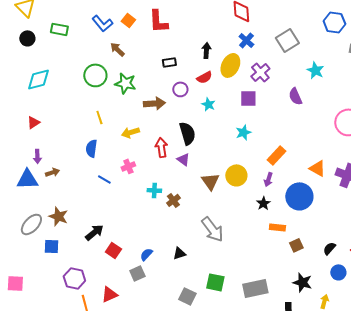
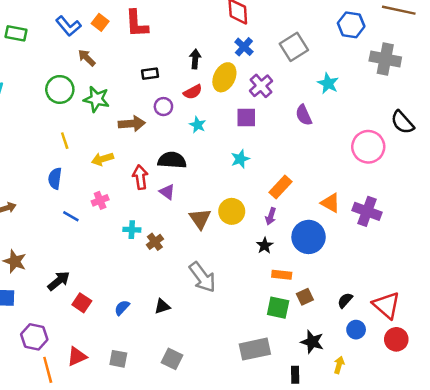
black semicircle: (187, 133) -> (172, 160), turned -70
gray square: (137, 273) -> (118, 359), moved, turned 35
green square: (215, 282) -> (278, 308), moved

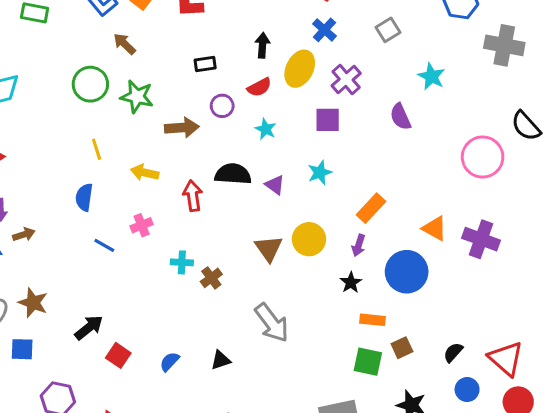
gray square: (294, 47) -> (388, 30), size x0.7
yellow arrow: (103, 159) -> (145, 173), turned 30
purple triangle: (167, 192) -> (275, 185), moved

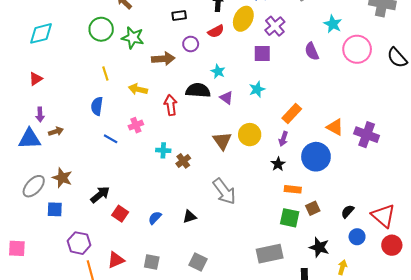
cyan star: (266, 129) -> (218, 71), moved
pink circle: (483, 157) -> (357, 49), moved

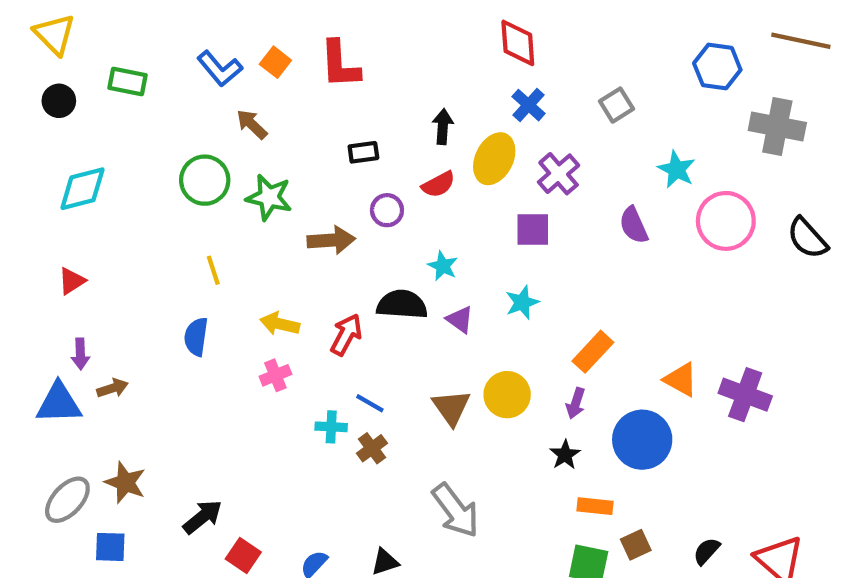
yellow arrow: (138, 89) -> (280, 324), moved
red arrow: (171, 105) -> (346, 335), turned 36
blue line: (111, 139) -> (370, 403), moved

